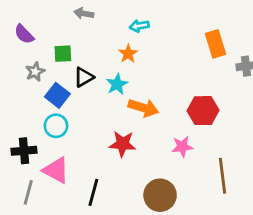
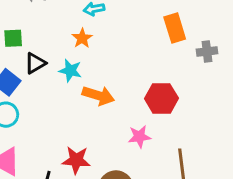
cyan star: (117, 84) -> (70, 71), turned -30
red star: (123, 144) -> (76, 160), moved

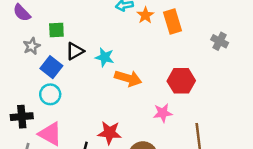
orange rectangle: (175, 28) -> (173, 21), moved
orange star: (82, 38) -> (145, 15), moved
gray cross: (207, 51) -> (220, 41), turned 35

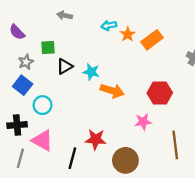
orange rectangle: (173, 21) -> (152, 40), turned 70
blue square: (51, 67) -> (23, 85), moved

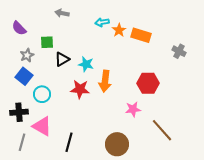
orange rectangle: (152, 40) -> (141, 35), turned 54
orange arrow: (112, 91) -> (105, 81), turned 80
red star: (96, 139) -> (80, 89), moved
brown line: (175, 145) -> (162, 130), turned -35

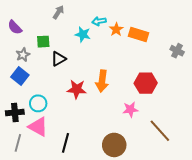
gray arrow: (62, 13) -> (58, 12), turned 112
cyan star: (86, 64) -> (83, 34), moved
cyan circle: (42, 94) -> (38, 103), moved

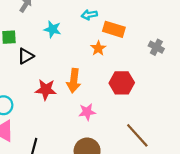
cyan arrow: (99, 21) -> (89, 15), moved
orange star: (116, 29) -> (98, 48), moved
pink star: (130, 109) -> (87, 112), moved

